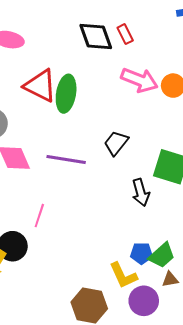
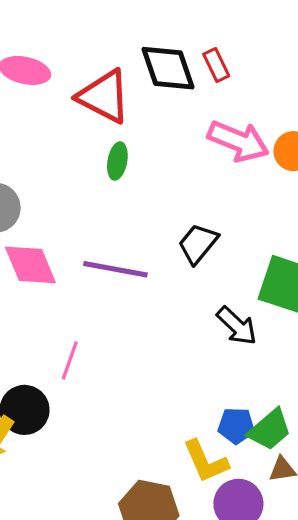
red triangle: (40, 86) -> (104, 97), moved
green ellipse: (66, 94) -> (117, 161), size x0.6
black arrow: (141, 193) -> (237, 326), turned -32

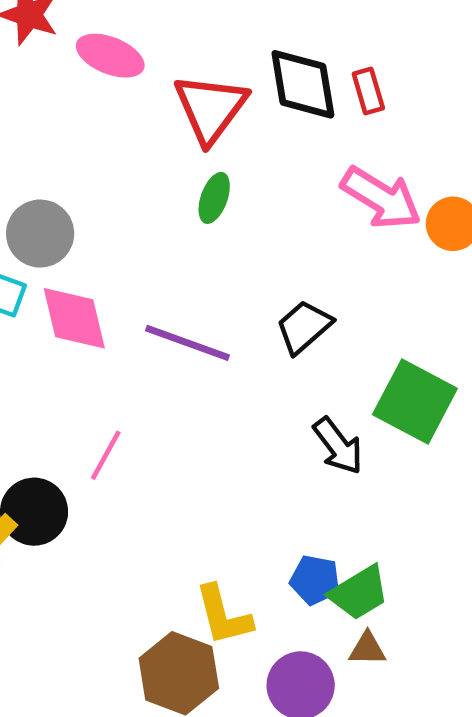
red triangle: (104, 97) -> (210, 108), turned 30
yellow L-shape: (206, 461) -> (223, 615), moved

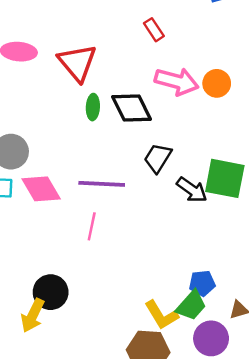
black diamond: (303, 84) -> (132, 108), moved
black arrow: (338, 446) -> (192, 190), moved
pink line: (106, 455) -> (92, 226), moved
green trapezoid: (359, 593) -> (191, 305), moved

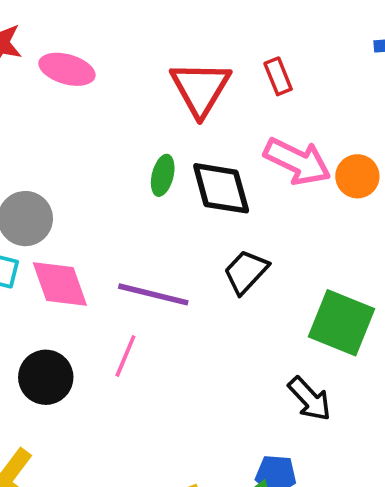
red triangle: (77, 63) -> (200, 88), moved
black arrow: (192, 190) -> (310, 399), moved
black circle: (51, 292) -> (46, 377), moved

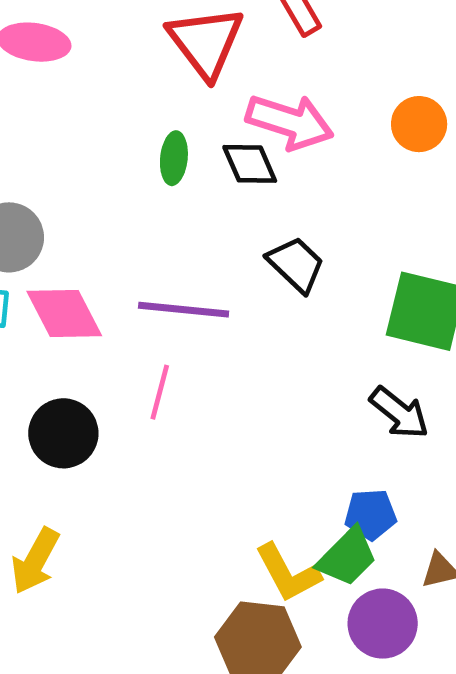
pink arrow: (297, 161) -> (290, 122), moved
black diamond: (221, 188) -> (250, 164), size x0.7
black trapezoid: (246, 272) -> (296, 264), turned 99

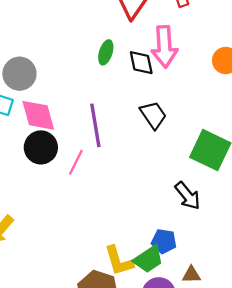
pink arrow: (290, 122) -> (164, 47), turned 57
purple line: (184, 310) -> (95, 125), turned 63
black circle: (63, 433) -> (41, 147), moved

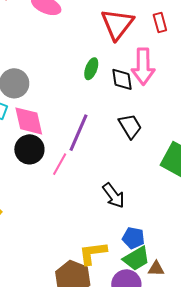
purple line: (95, 125) -> (79, 133), turned 30
black arrow: (188, 196) -> (114, 195), moved
green trapezoid: (148, 259) -> (136, 259), moved
yellow L-shape: (119, 261) -> (93, 253), turned 96

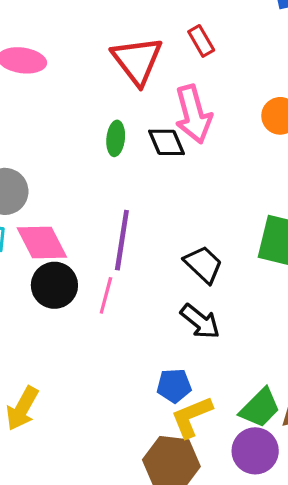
black trapezoid: (130, 126) -> (203, 264), moved
blue pentagon: (133, 238) -> (174, 386), moved

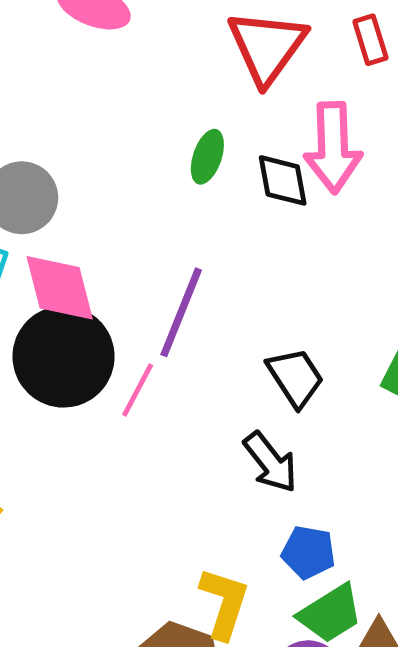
black circle: (54, 285) -> (64, 357), size x1.4
blue pentagon: (174, 386) -> (308, 552), moved
yellow L-shape: (192, 417) -> (224, 603), turned 117

